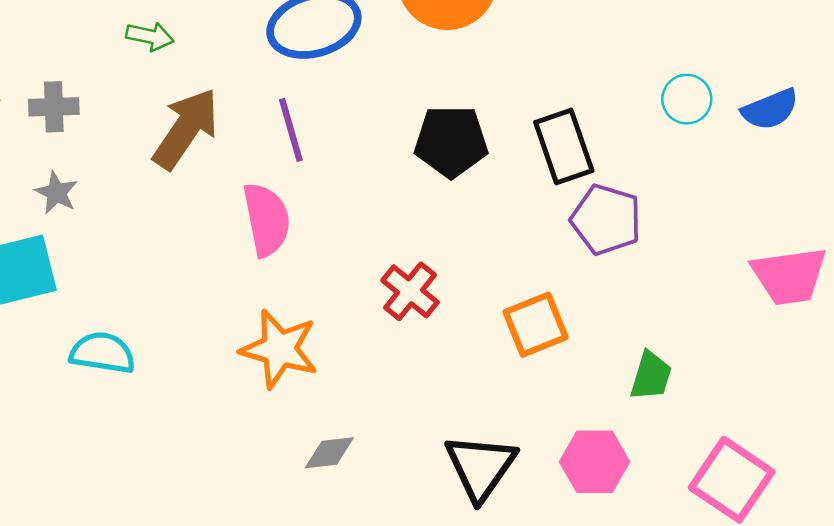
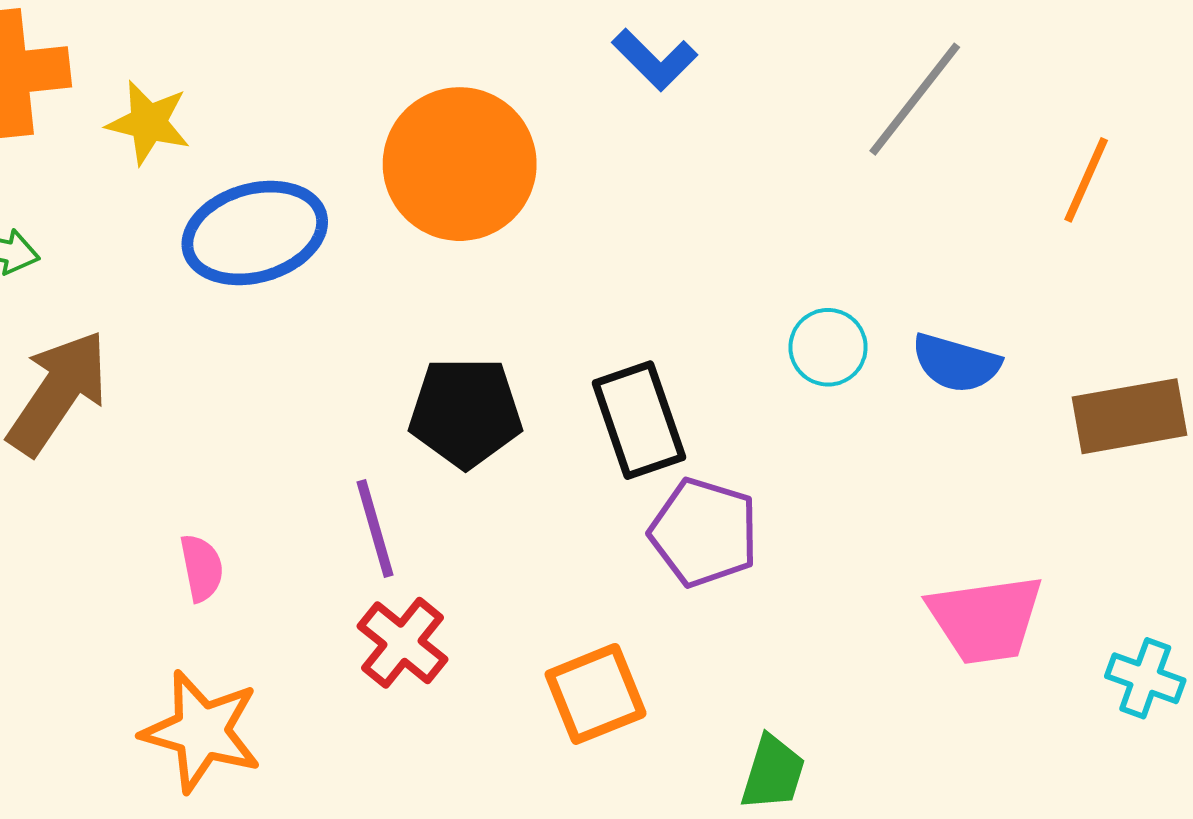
blue semicircle: (770, 109) -> (956, 363), turned 38
purple line: (291, 130) -> (375, 528), moved
pink semicircle: (267, 220) -> (202, 568), moved, size x0.6

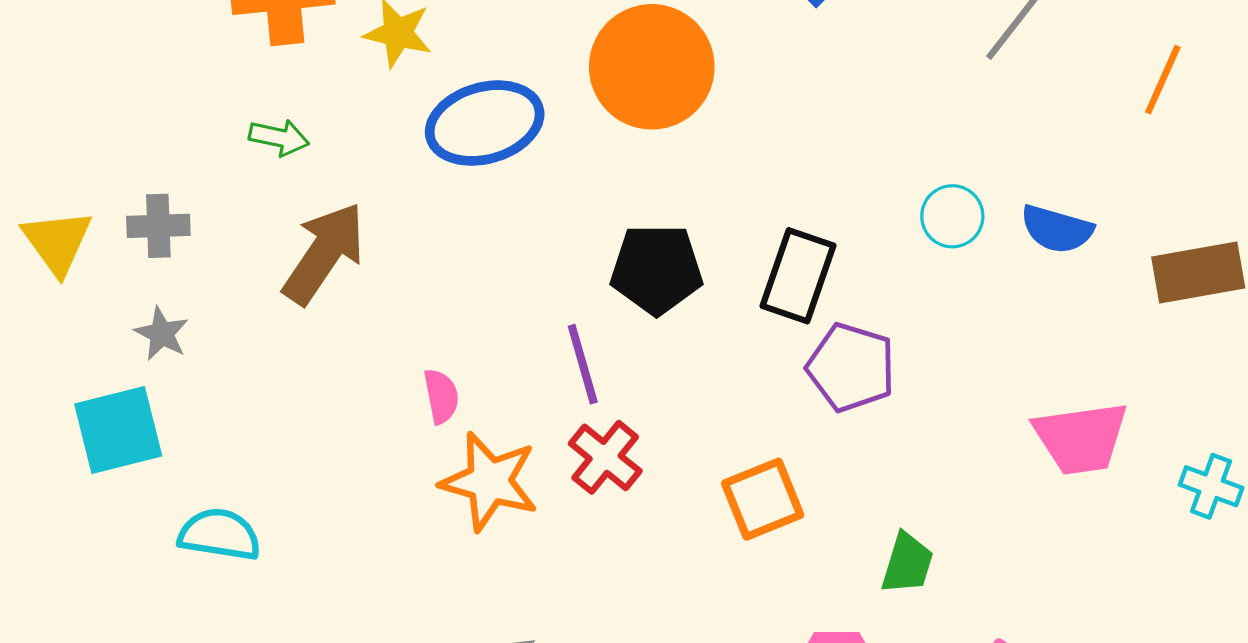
black rectangle: (639, 420) -> (798, 276), turned 38
orange star: (202, 731) -> (489, 481), moved

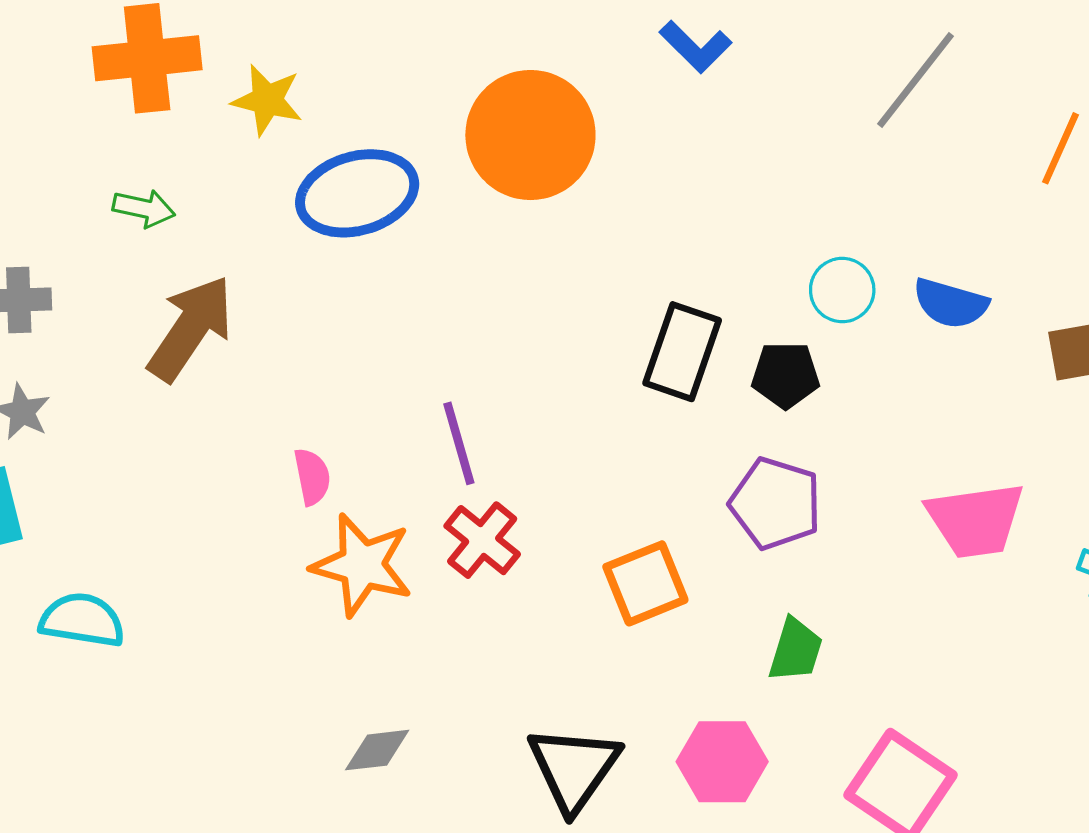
black pentagon: (657, 269) -> (786, 375), moved, size x0.7
purple pentagon: (851, 367) -> (776, 503), moved

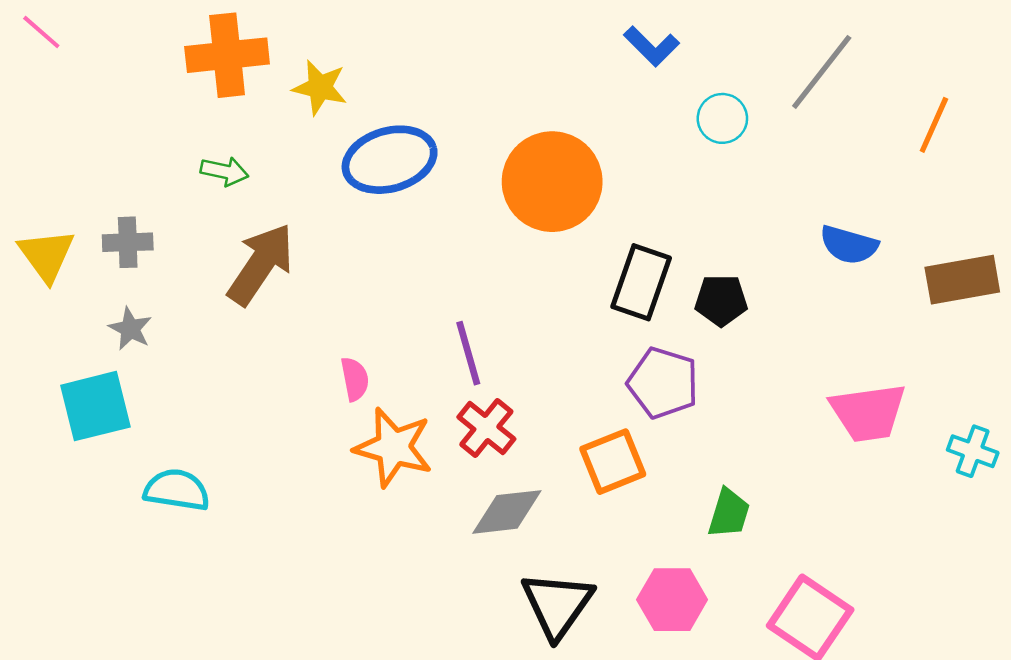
orange circle: (530, 135) -> (552, 182), moved
cyan circle: (842, 290) -> (722, 118), moved
purple pentagon: (776, 503) -> (663, 383), moved
gray diamond: (377, 750) -> (507, 512), moved, size x1.4

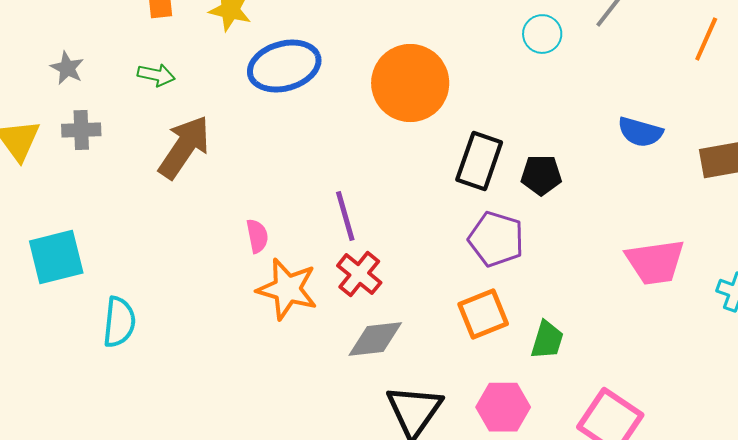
gray star: (130, 329) -> (67, 68), moved
orange square: (613, 462) -> (483, 314), moved
cyan semicircle: (177, 490) -> (119, 322), turned 87

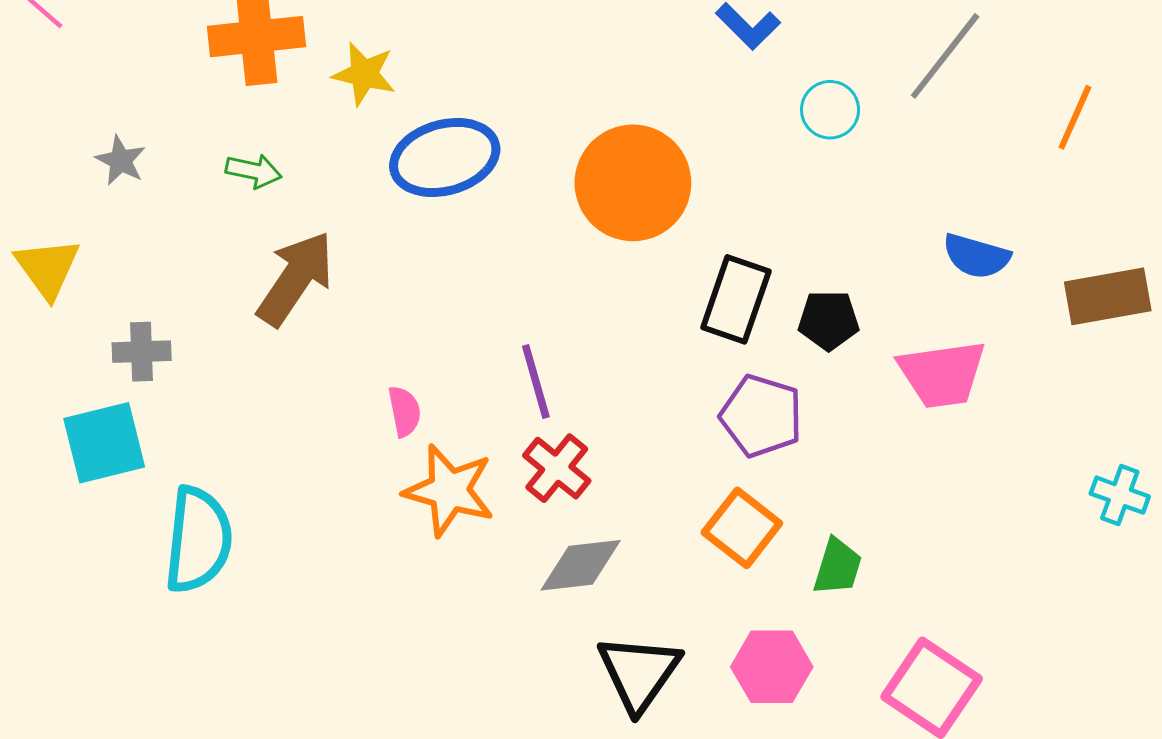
gray cross: (81, 130) -> (142, 352), moved
pink trapezoid: (655, 262) -> (942, 374), moved
orange square: (483, 314) -> (742, 528), turned -30
cyan semicircle: (119, 322) -> (198, 540), size x1.4

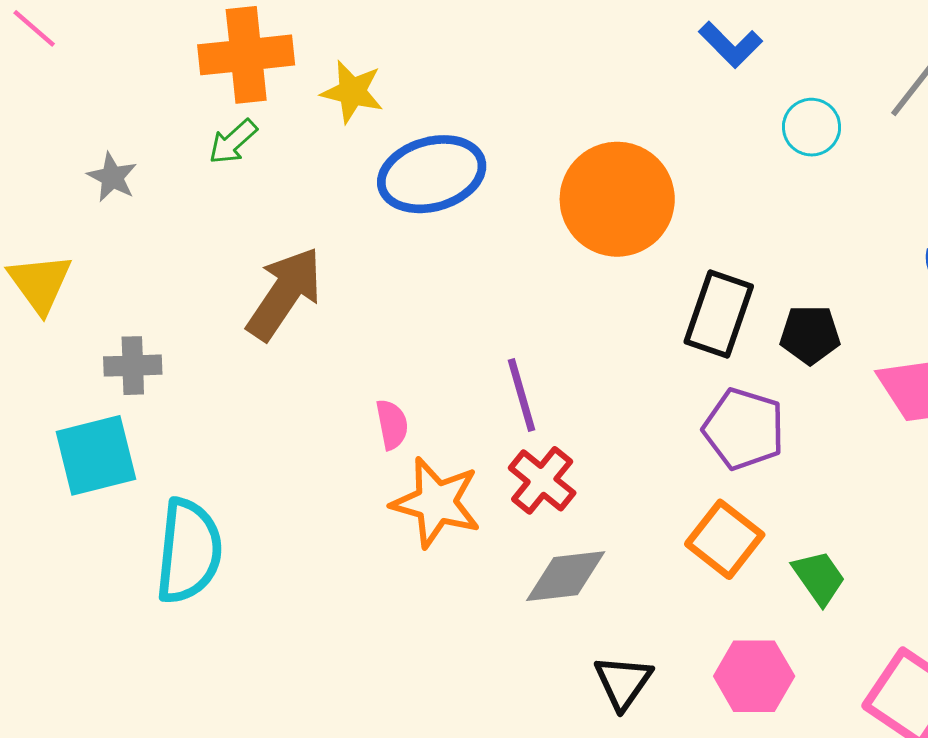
green arrow: (254, 171) -> (233, 142), moved, turned 126
green trapezoid: (838, 567) -> (819, 578), turned -52
black triangle: (639, 673) -> (623, 682), size x0.7

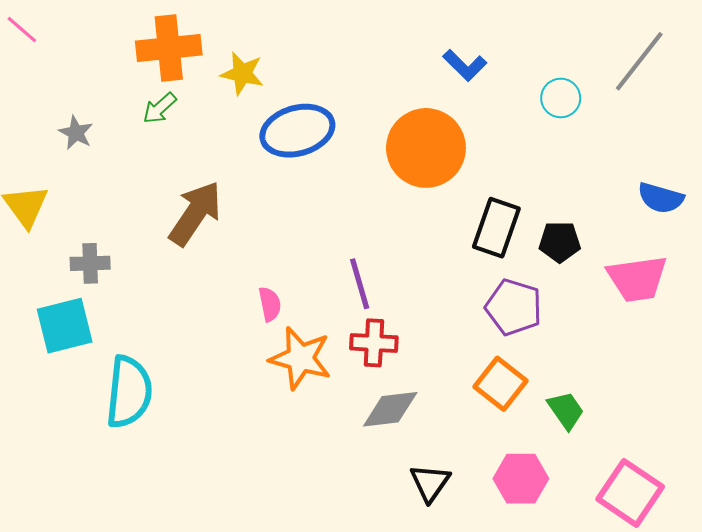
blue L-shape: (731, 45) -> (465, 65), moved
red cross: (542, 480) -> (374, 343), turned -36

